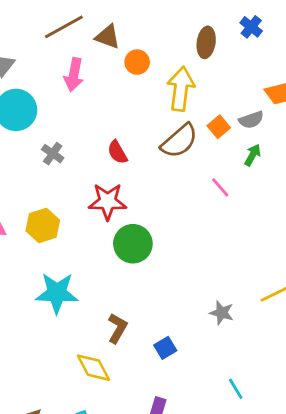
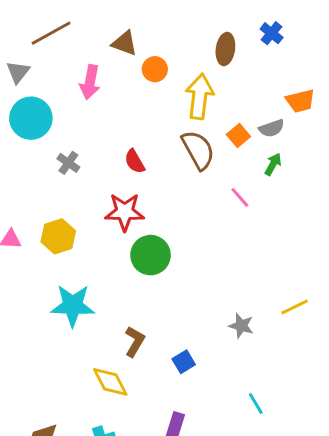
brown line: (64, 27) -> (51, 33), moved
brown semicircle: (179, 141) -> (198, 150), turned -78

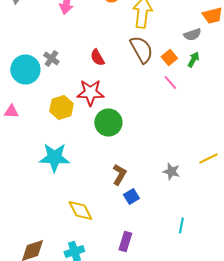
cyan circle: (31, 118) -> (25, 70), moved
orange square: (238, 135) -> (169, 58), moved
yellow hexagon: (58, 236) -> (61, 108), moved
brown L-shape: (135, 342) -> (119, 174), moved
cyan line: (256, 404) -> (181, 226), turned 42

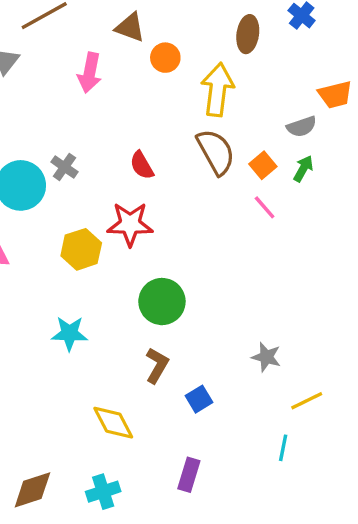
green circle: (108, 122) -> (162, 302), moved
cyan star: (54, 158) -> (69, 333), size x0.7
yellow line: (208, 158) -> (307, 401), moved
brown L-shape: (119, 174) -> (157, 365), moved

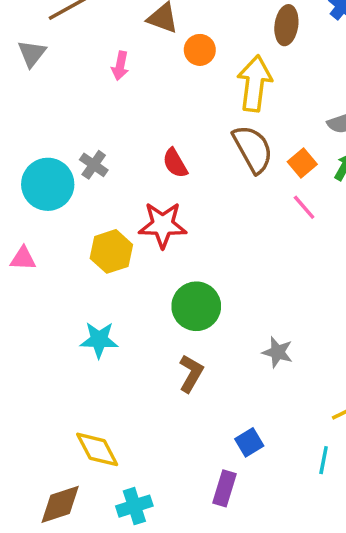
pink arrow: (90, 73) -> (120, 66), size x0.7
gray star: (266, 357) -> (278, 352), moved
blue square: (199, 399) -> (249, 442), moved
yellow diamond: (113, 423) -> (97, 449), moved

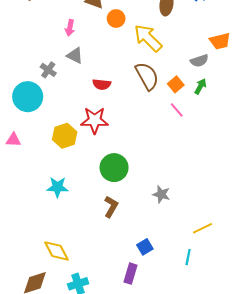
gray triangle: (32, 53) -> (75, 56), moved, turned -42
yellow arrow: (255, 83) -> (148, 38), turned -52
red semicircle: (175, 163) -> (102, 84), turned -54
gray cross: (94, 165) -> (48, 70), moved

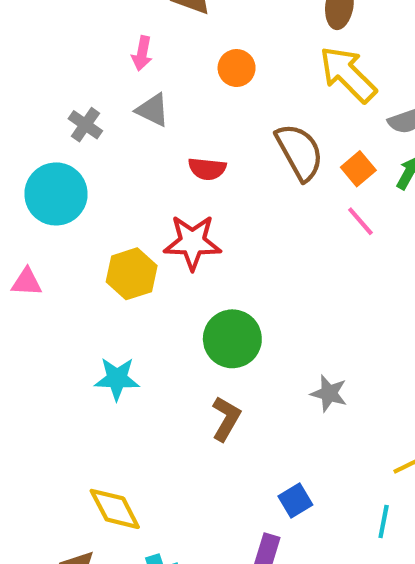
orange circle: (116, 19) -> (237, 68), moved
yellow arrow: (148, 38) -> (348, 74), moved
gray cross: (48, 70) -> (85, 125), moved

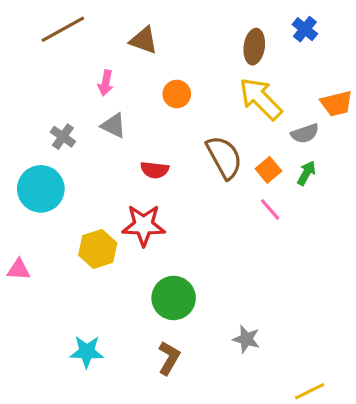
pink triangle: (27, 282) -> (19, 270), moved
cyan star: (117, 379) -> (87, 352), moved

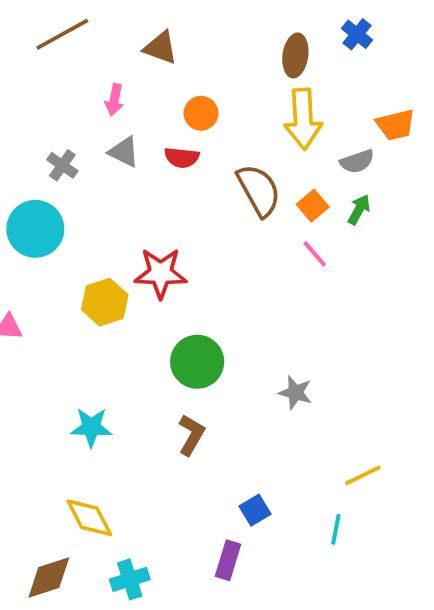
yellow arrow: (261, 99) -> (303, 119), turned -138
red semicircle: (155, 170) -> (182, 158), moved
gray star: (246, 339) -> (295, 393), moved

